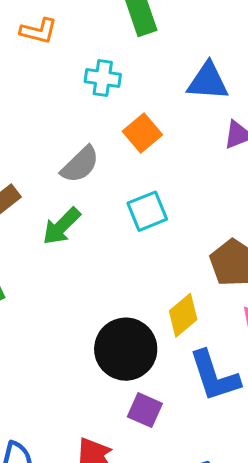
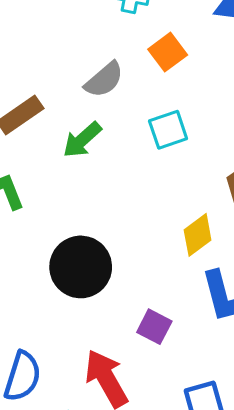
black circle: (126, 349) -> (81, 267), moved

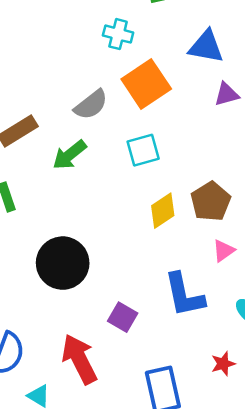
orange square: (168, 52) -> (146, 84), size x1.5
yellow diamond: (198, 235) -> (163, 211), moved

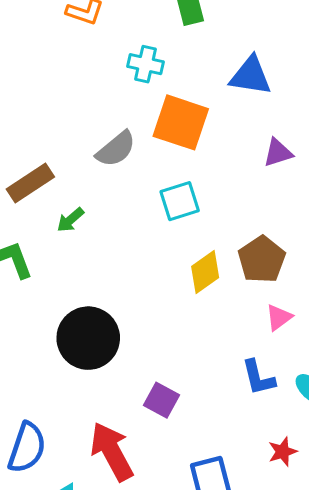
orange square: (146, 84) -> (181, 122), turned -36
purple triangle: (227, 94) -> (278, 153), moved
green arrow: (70, 155) -> (70, 220), moved, size x0.7
blue L-shape: (184, 295) -> (258, 378), moved, size x0.7

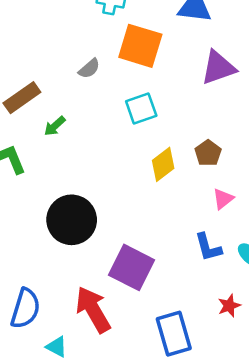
gray semicircle: (116, 149) -> (89, 69), size x0.7
purple triangle: (278, 153) -> (218, 68), size x1.5
brown pentagon: (262, 259) -> (208, 153), size x0.7
purple square: (162, 400) -> (131, 267), size x1.6

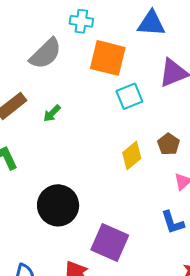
gray semicircle: (89, 69) -> (46, 54), moved, size x1.8
cyan square: (141, 108) -> (129, 96), moved
green arrow: (55, 126) -> (52, 113), moved

